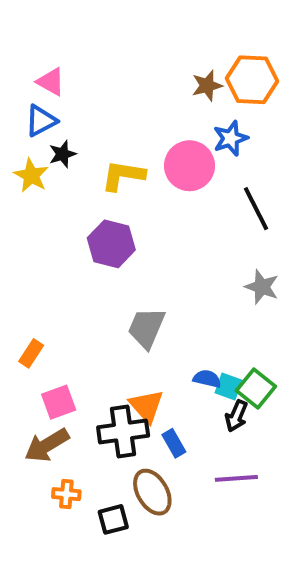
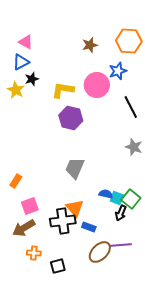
brown star: (207, 86) -> (90, 45), moved
purple hexagon: (111, 244) -> (71, 118), moved
blue rectangle: (174, 443) -> (89, 227), turned -40
brown ellipse: (152, 492) -> (100, 252), moved, turned 75

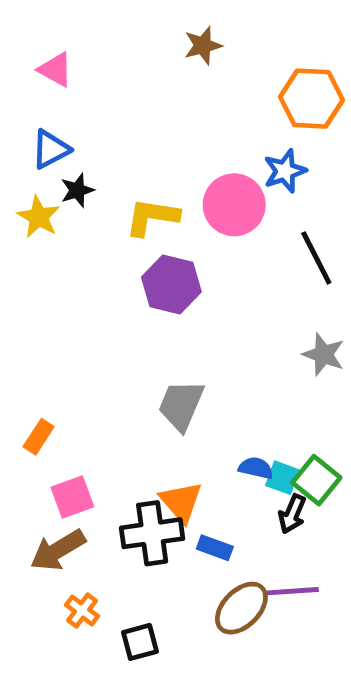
pink triangle: (26, 42) -> (55, 70), moved
brown star: (90, 45) -> (203, 45), moved
orange cross: (34, 253) -> (82, 611), turned 32

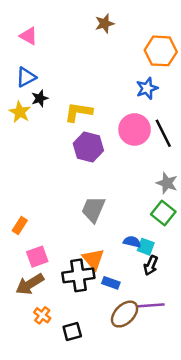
pink circle: (234, 205) -> (135, 129), moved
green square: (316, 480) -> (163, 213), moved

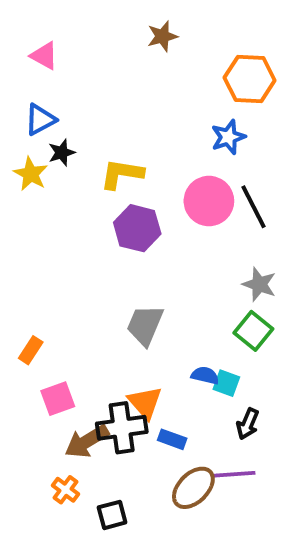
black arrow: (151, 265) -> (248, 424), moved
brown arrow: (30, 284) -> (87, 441), moved

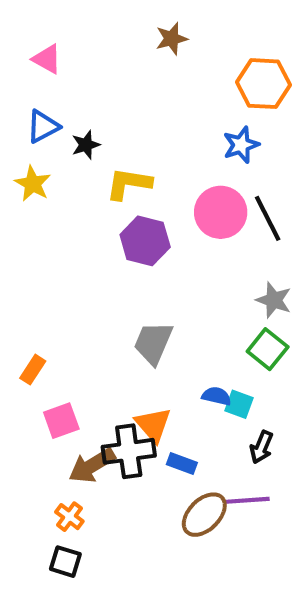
black star: (62, 153) -> (86, 145), moved
black square: (112, 515) -> (65, 562), moved, turned 32

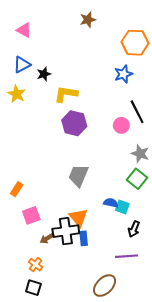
pink circle: (221, 212) -> (121, 125), moved, size x0.6
blue rectangle: (182, 464) -> (84, 238), moved, turned 64
brown arrow: (92, 466) -> (47, 238), size x0.6
brown ellipse: (204, 515) -> (105, 286), moved

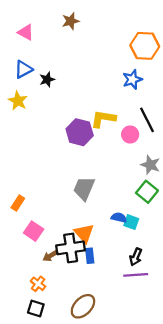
brown star: (88, 20) -> (71, 21), moved
yellow L-shape: (66, 94) -> (103, 119), moved
pink square: (31, 215) -> (34, 231), turned -36
black arrow: (134, 229) -> (136, 257), moved
brown ellipse: (105, 286) -> (83, 306), moved

